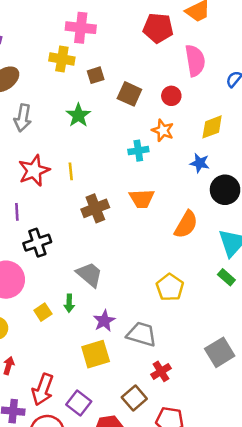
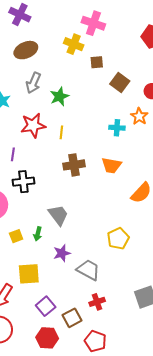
green star: (78, 115) -> (59, 96), moved
yellow square: (96, 354) -> (29, 274), moved
purple square: (79, 403) -> (46, 306), moved

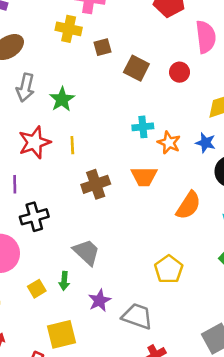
orange star: (139, 116) -> (169, 143), moved

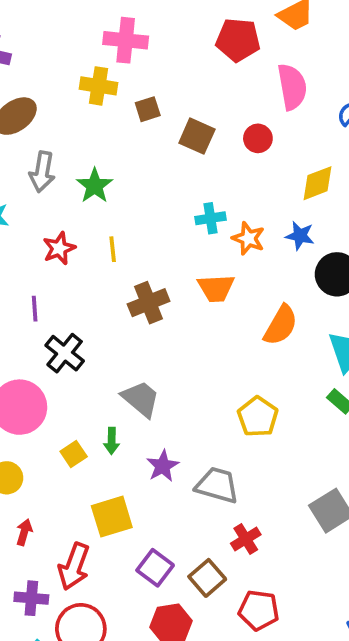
red star: (34, 142) -> (59, 248), size x0.7
black cross: (34, 217) -> (65, 353), turned -32

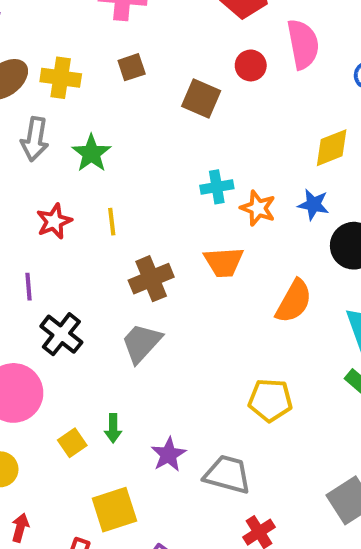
yellow cross: (98, 86) -> (61, 78), moved
brown square: (148, 109) -> (132, 67), moved
red circle: (258, 138) -> (251, 65), moved
gray trapezoid: (141, 399) -> (141, 343), moved, turned -87
yellow pentagon: (258, 417) -> (270, 400), turned -30

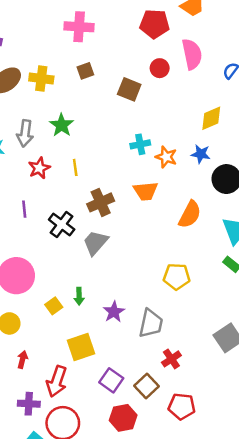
gray arrow: (35, 139) -> (25, 133), moved
black cross: (61, 334) -> (62, 224), moved
gray trapezoid: (227, 475) -> (151, 323), turned 88

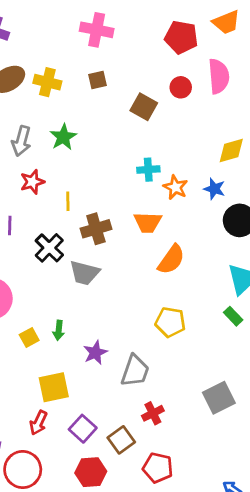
yellow line: (75, 167) -> (68, 201), moved
orange semicircle: (190, 215) -> (171, 260), moved
gray trapezoid: (95, 243) -> (85, 273), turned -124
red arrow: (57, 381) -> (38, 423), moved, size x0.7

